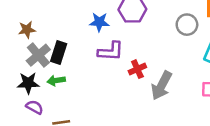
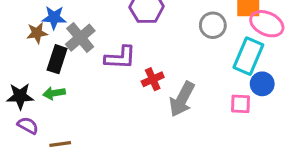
blue star: (99, 22) -> (54, 18), moved
brown star: (27, 30) -> (37, 33), moved
gray cross: (38, 55) -> (80, 38), moved

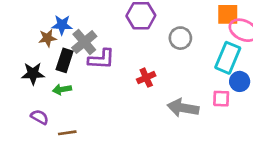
gray circle: (213, 25) -> (180, 38), moved
purple L-shape: (120, 58) -> (101, 59), moved
black star: (20, 96) -> (33, 74), moved
gray arrow: (182, 99) -> (183, 108), moved, turned 72

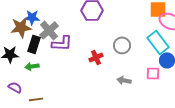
brown star: (47, 38) -> (21, 27), size x1.5
gray circle: (180, 38) -> (122, 45), moved
cyan rectangle: (228, 58) -> (158, 42), turned -60
gray arrow: (183, 108) -> (124, 80), size x0.6

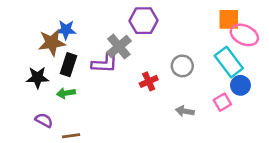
gray cross: (49, 30) -> (119, 47), moved
pink square: (153, 73) -> (222, 102), turned -32

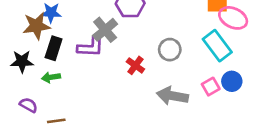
red cross: (149, 81) -> (135, 65), turned -30
blue circle: (240, 85) -> (232, 81), moved
gray arrow: (185, 111) -> (172, 96), size x1.6

